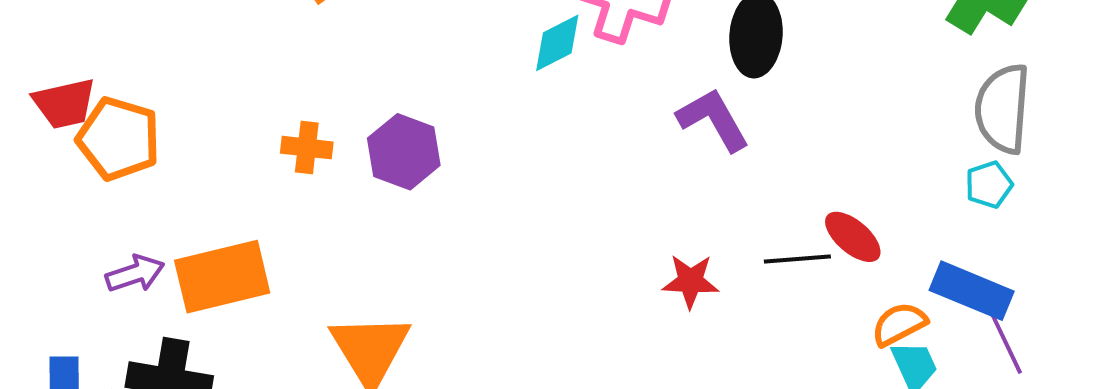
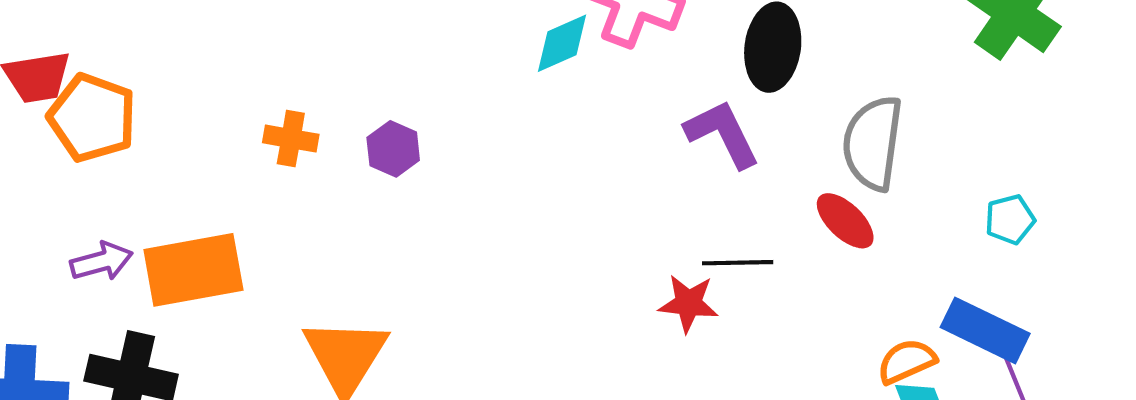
gray semicircle: (1003, 109) -> (873, 143), moved
purple hexagon: (404, 152) -> (393, 149), size x0.7
red ellipse: (853, 237) -> (845, 221), moved
black line: (797, 259) -> (738, 263), moved

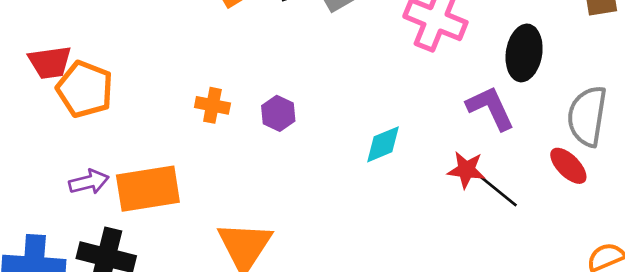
cyan diamond: (562, 43) -> (383, 144), moved
black line: (738, 263) -> (499, 191), turned 39
red star: (688, 303) -> (466, 170), moved

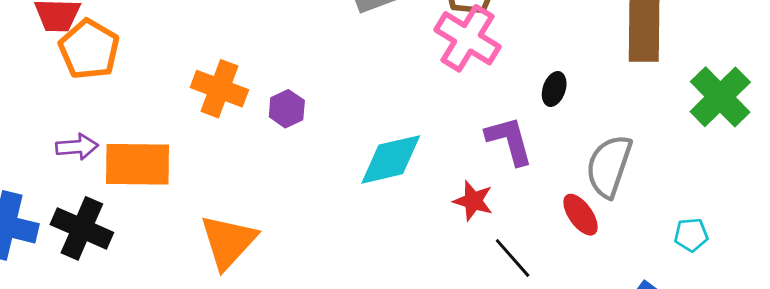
black ellipse: (524, 53) -> (554, 89), size x0.6
orange cross: (212, 105) -> (219, 89), size x1.5
cyan diamond: (383, 144) -> (391, 159), size x1.5
black line: (499, 191) -> (513, 258), moved

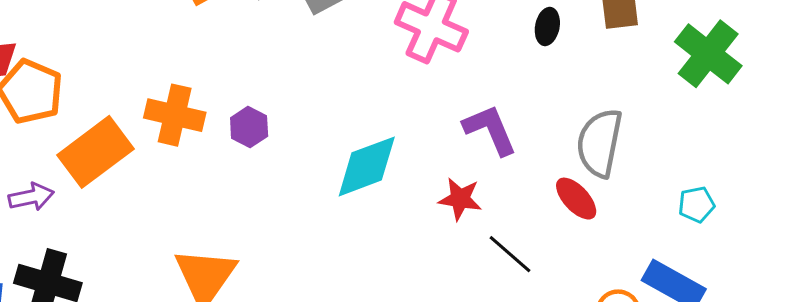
black ellipse: (554, 89) -> (547, 27), moved
orange rectangle: (137, 164) -> (95, 152), moved, turned -30

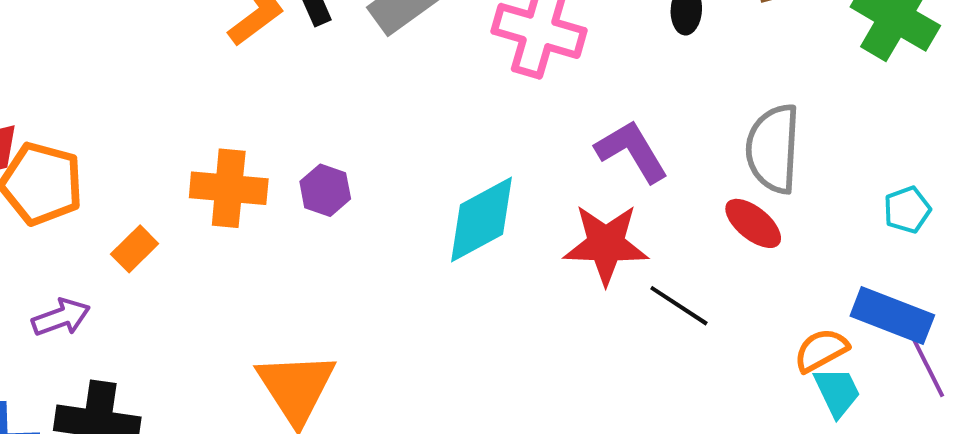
orange rectangle: (95, 152) -> (135, 249), size x0.5
red star: (460, 199) -> (606, 244), size x1.5

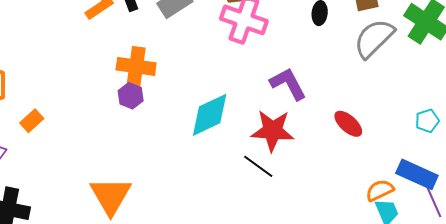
gray semicircle: (773, 149) -> (374, 38), moved, turned 39
orange cross: (229, 188) -> (136, 66), moved
black line: (679, 306) -> (258, 166), moved

